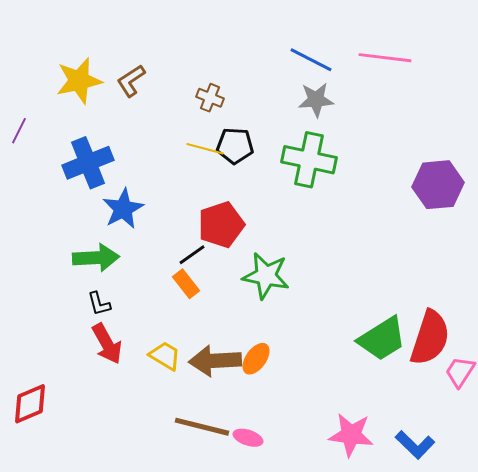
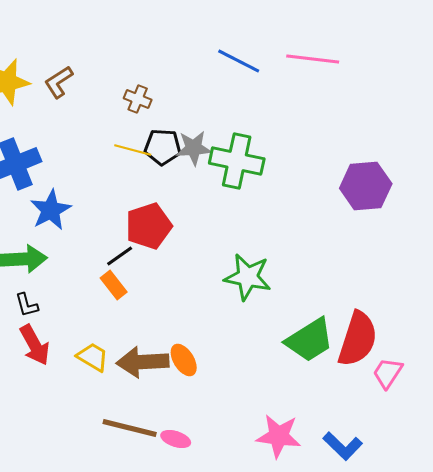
gray star: (316, 100) -> (194, 148), moved
green star: (266, 276) -> (248, 277), moved
orange ellipse: (256, 359) -> (184, 360), turned -68

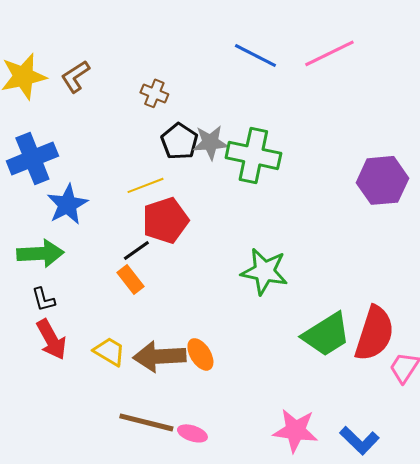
pink line: (313, 59) -> (329, 53), turned -33
black pentagon: (163, 147) -> (179, 141), turned 30
yellow line: (133, 150) -> (145, 185), moved, turned -36

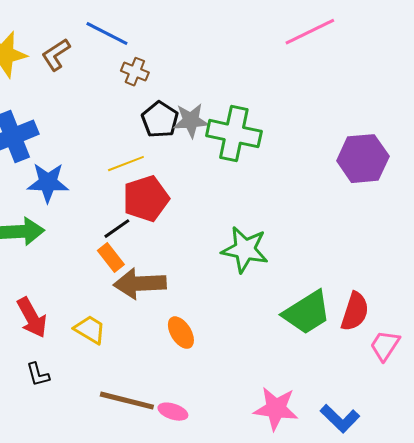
blue line: (255, 55) -> (107, 34), moved
blue star: (67, 204) -> (48, 183), turned 30
black L-shape: (43, 299) -> (38, 375), moved
red semicircle: (374, 333) -> (355, 312), size x0.7
brown arrow: (159, 356) -> (140, 284), moved

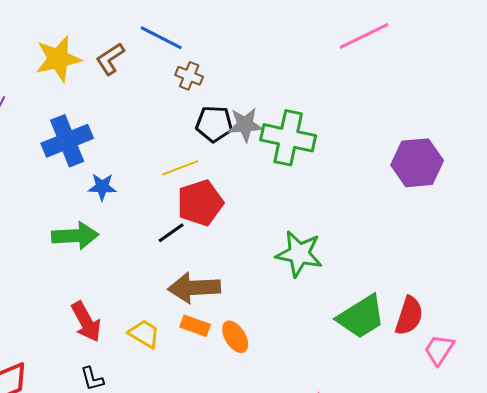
black pentagon: (160, 120) -> (214, 124), turned -30
blue star: (48, 183) -> (102, 187), size x0.7
orange rectangle: (111, 258) -> (195, 326), moved, turned -32

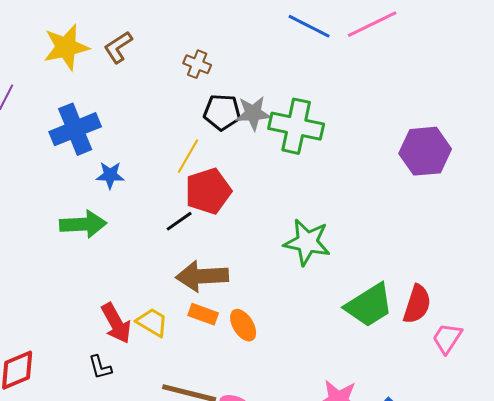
blue line: (161, 38) -> (309, 26), moved
yellow line: (180, 168) -> (188, 156), turned -39
red arrow: (86, 322) -> (116, 323), moved

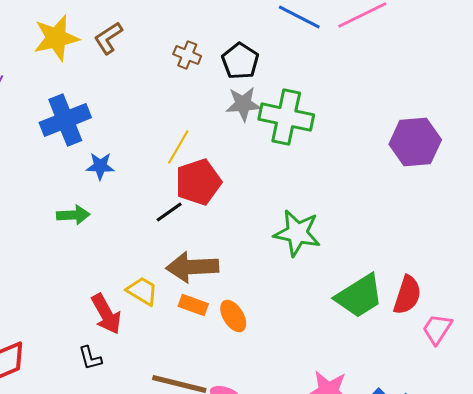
black pentagon: (222, 112) -> (240, 61), moved, turned 30
green arrow: (83, 224) -> (73, 215), size x0.7
yellow trapezoid: (152, 322) -> (142, 291), moved

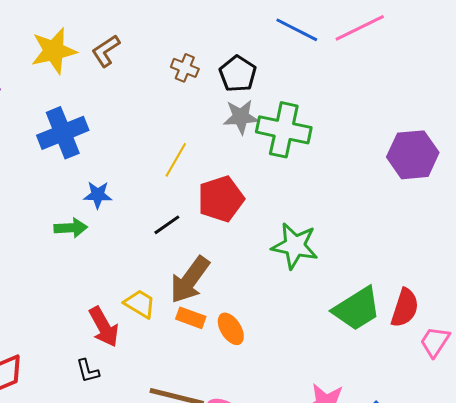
blue star: (100, 166) -> (98, 195), moved
red pentagon: (198, 182) -> (221, 199), moved
brown arrow: (192, 267) -> (190, 280), turned -51

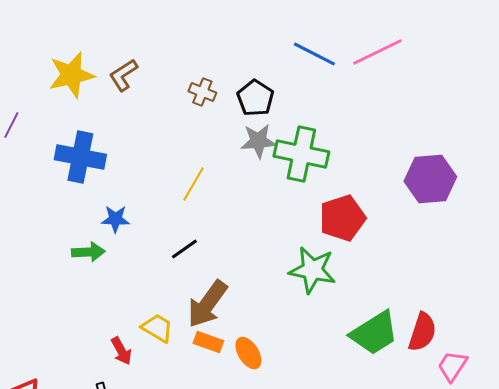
blue cross: (63, 133) -> (80, 157), turned 33
red pentagon: (221, 199) -> (342, 218), moved
red arrow: (104, 327) -> (121, 351), size x0.7

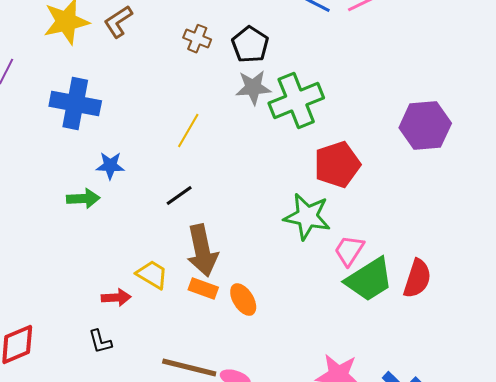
green cross: (301, 154) -> (296, 101), turned -34
brown arrow: (207, 304) -> (202, 251), turned -48
red arrow: (121, 351) -> (116, 298), turned -64
pink trapezoid: (452, 366) -> (349, 251), moved

